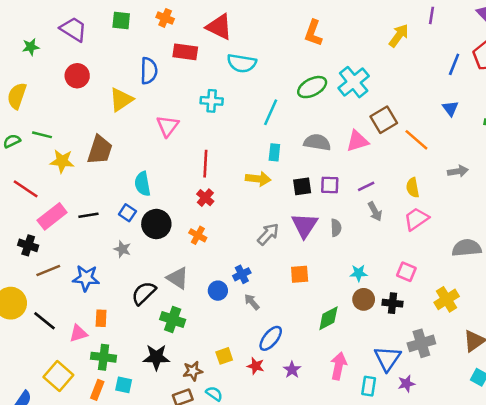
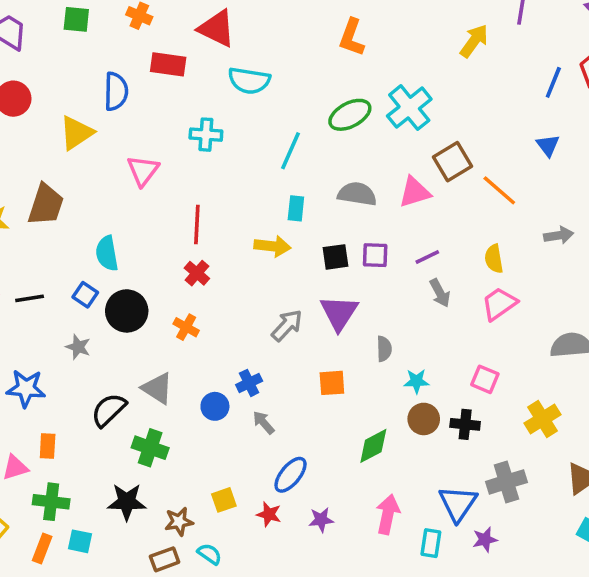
gray semicircle: (336, 228) -> (384, 349), moved
purple star: (292, 370) -> (321, 520), turned 30

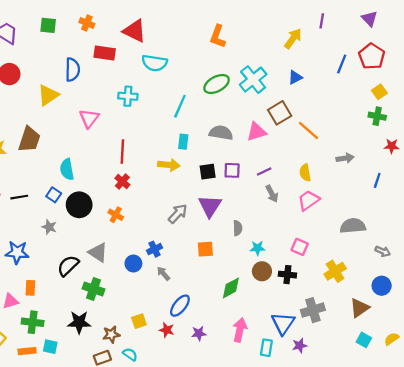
blue triangle: (548, 145) -> (295, 77), moved, turned 40
orange rectangle: (42, 549) -> (27, 351), turned 63

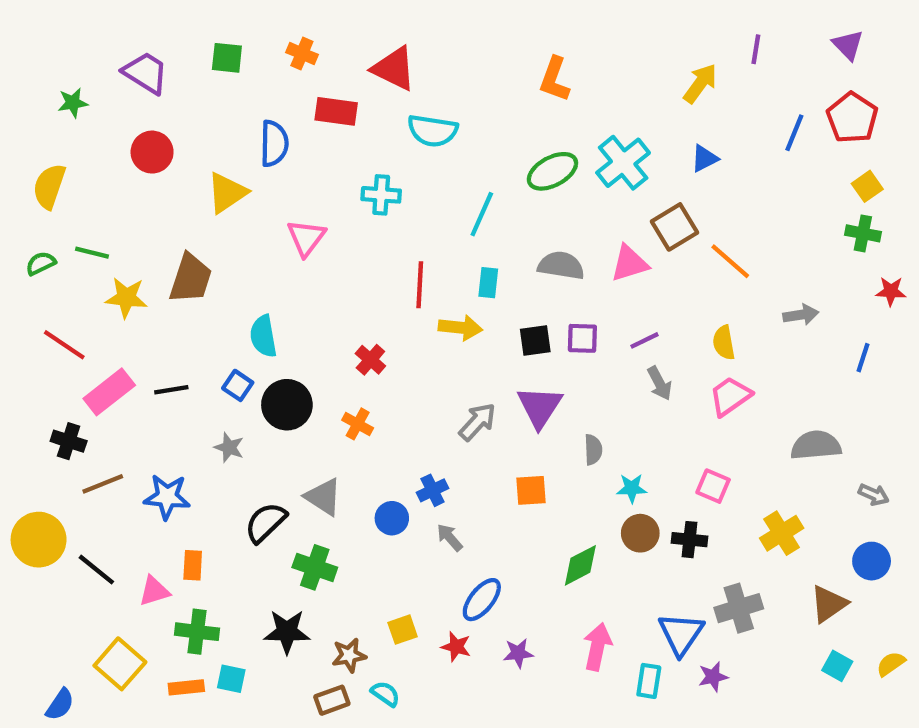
red line: (122, 152) -> (420, 285), moved

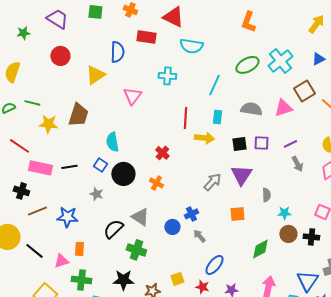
pink rectangle: (109, 392) -> (40, 168), turned 50

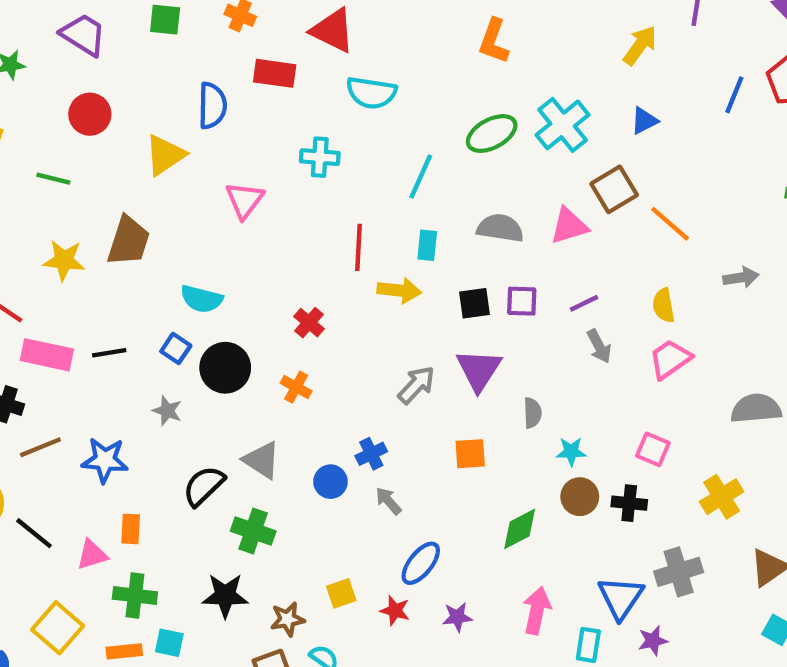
green line: (32, 103) -> (53, 179), moved
cyan semicircle: (112, 142) -> (202, 299), turned -66

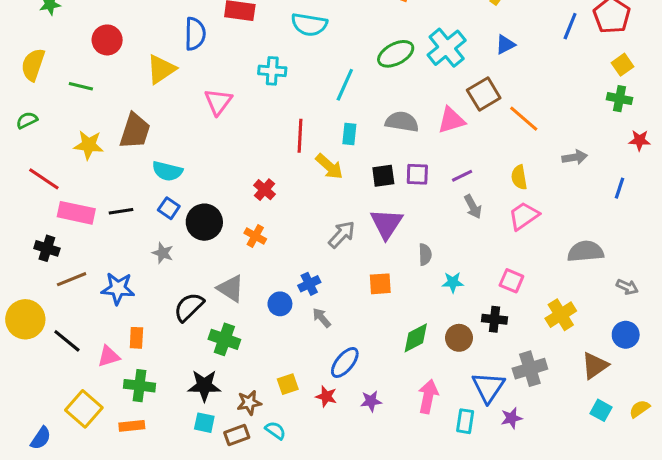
yellow arrow: (399, 290) -> (329, 167), turned 36
cyan semicircle: (202, 299) -> (167, 171), moved
brown circle: (580, 497) -> (459, 338), moved
cyan square: (169, 643) -> (204, 423), moved

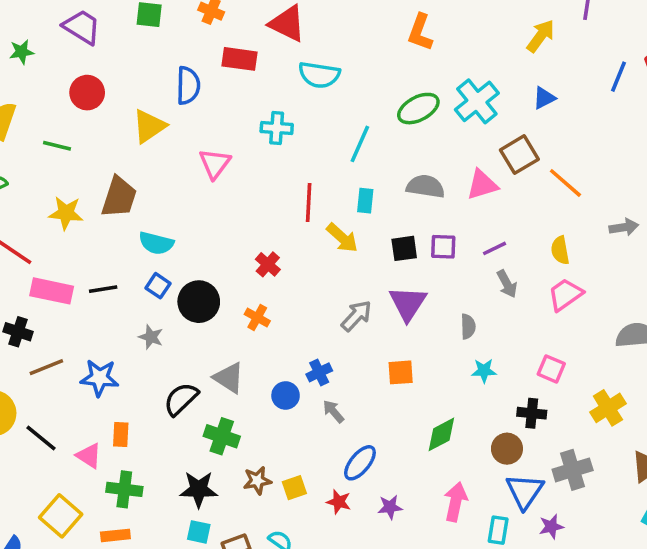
gray semicircle: (425, 254) -> (468, 326), moved
brown circle: (459, 338) -> (507, 449), moved
pink triangle: (109, 356) -> (89, 456), turned 50
brown star: (249, 403) -> (257, 481), moved

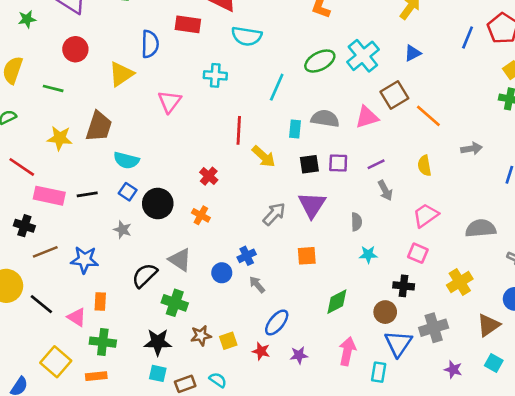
cyan rectangle: (365, 201) -> (295, 129), moved
pink trapezoid: (565, 295) -> (426, 215), moved
purple star: (551, 527) -> (453, 370), moved, turned 30

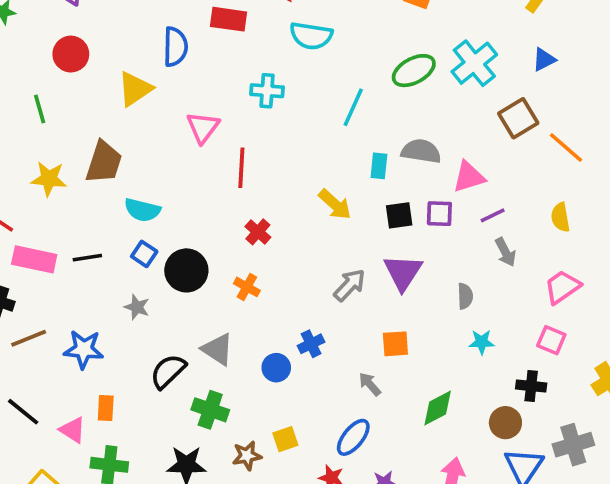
green line: (53, 88) -> (40, 109), turned 60
pink triangle: (367, 117) -> (469, 177), moved
red line: (239, 130) -> (241, 168), moved
gray arrow: (257, 285) -> (370, 384), moved
yellow square: (228, 341) -> (285, 439), moved

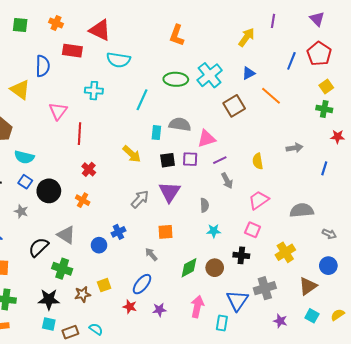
green ellipse: (414, 71) -> (176, 79), turned 30
yellow triangle: (135, 89) -> (20, 90), turned -50
orange line: (566, 148) -> (271, 96), moved
brown circle: (505, 423) -> (215, 268), moved

